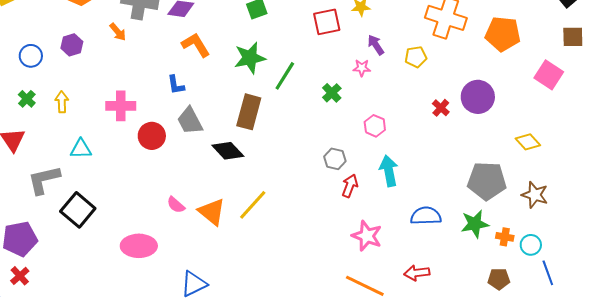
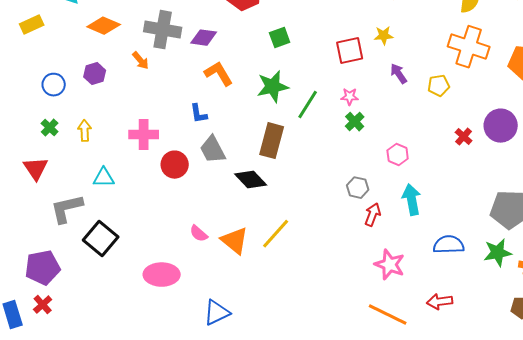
pink star: (362, 68) -> (350, 97), moved

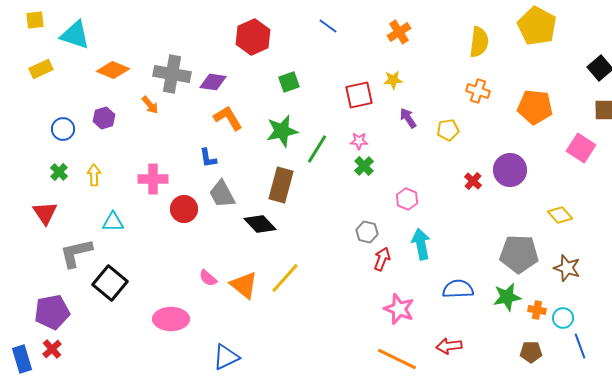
orange cross: (469, 47) -> (478, 91), size x0.6

